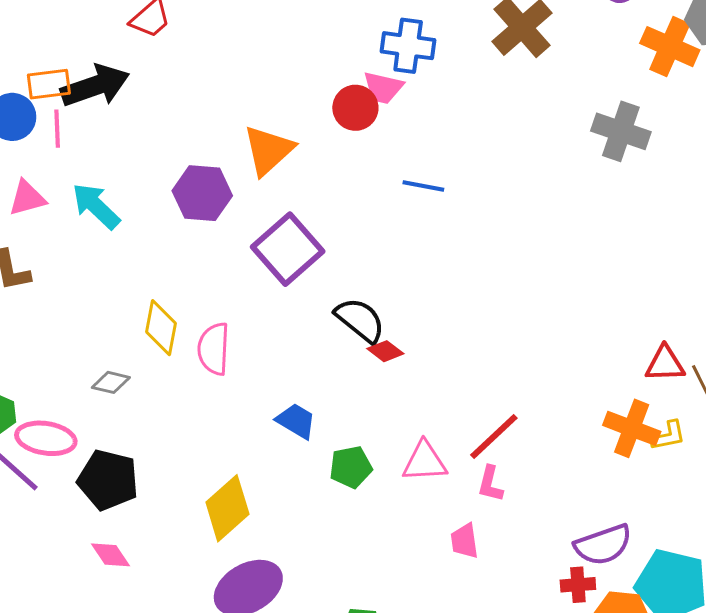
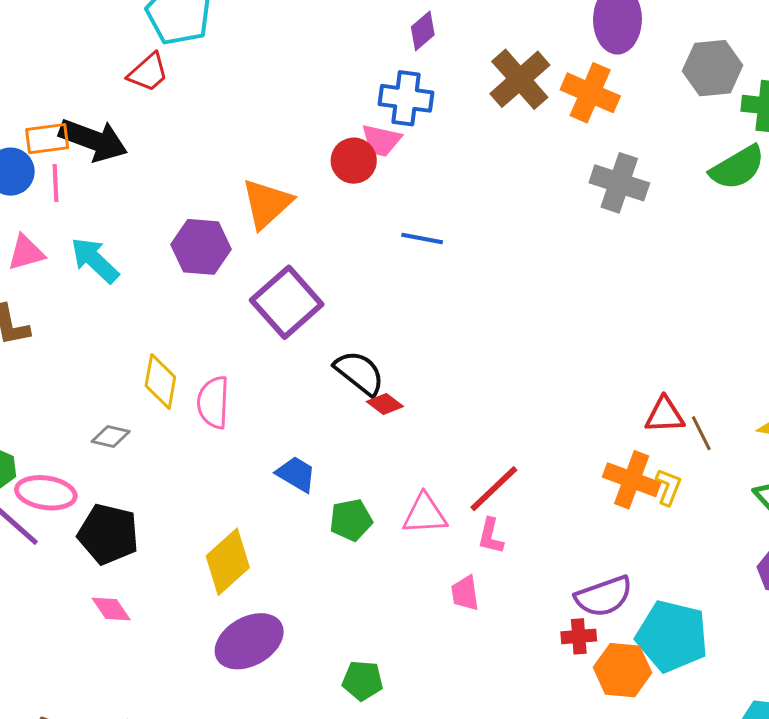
orange cross: (670, 47) -> (590, 93), moved
black arrow: (95, 86) -> (93, 140), turned 40
yellow L-shape: (668, 436) -> (668, 487), turned -57

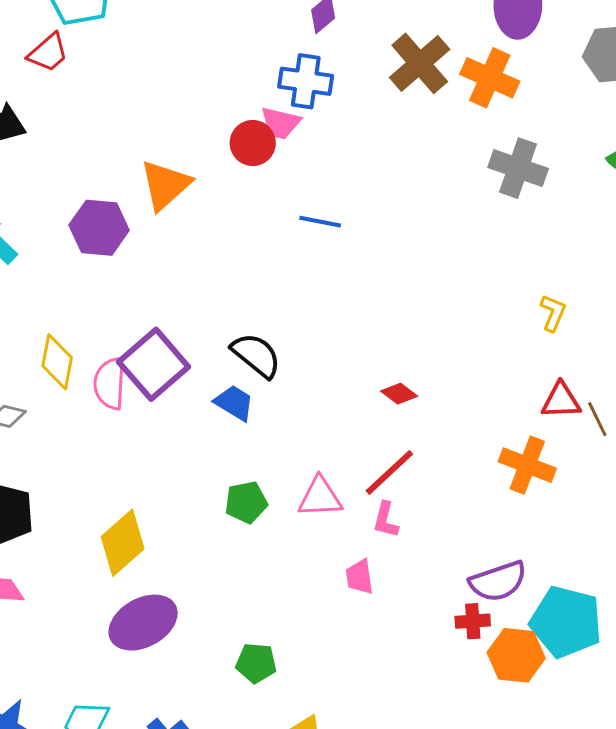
purple square: (287, 302) -> (154, 364), moved
red diamond: (385, 404) -> (399, 394), moved
blue trapezoid: (296, 474) -> (234, 403), moved
yellow L-shape: (668, 487) -> (553, 313), moved

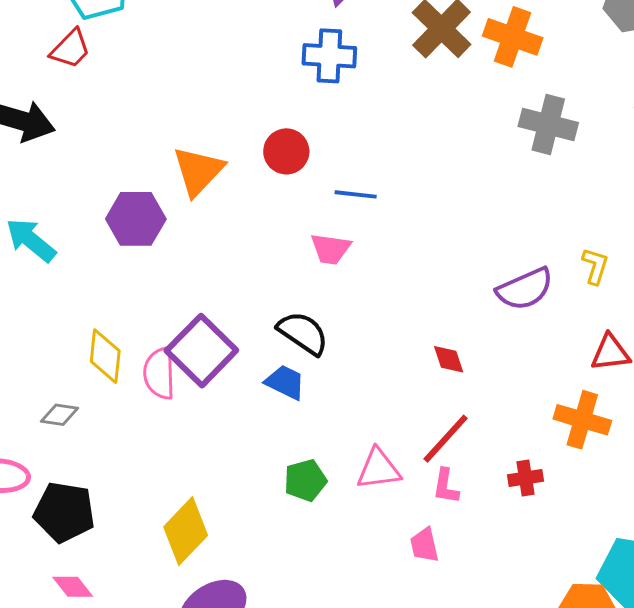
pink trapezoid: (280, 123) -> (331, 249), moved
red circle: (253, 143) -> (286, 151), moved
red diamond: (399, 394) -> (449, 359), turned 39
purple semicircle: (498, 581) -> (525, 289), moved
red cross: (473, 621) -> (525, 478), moved

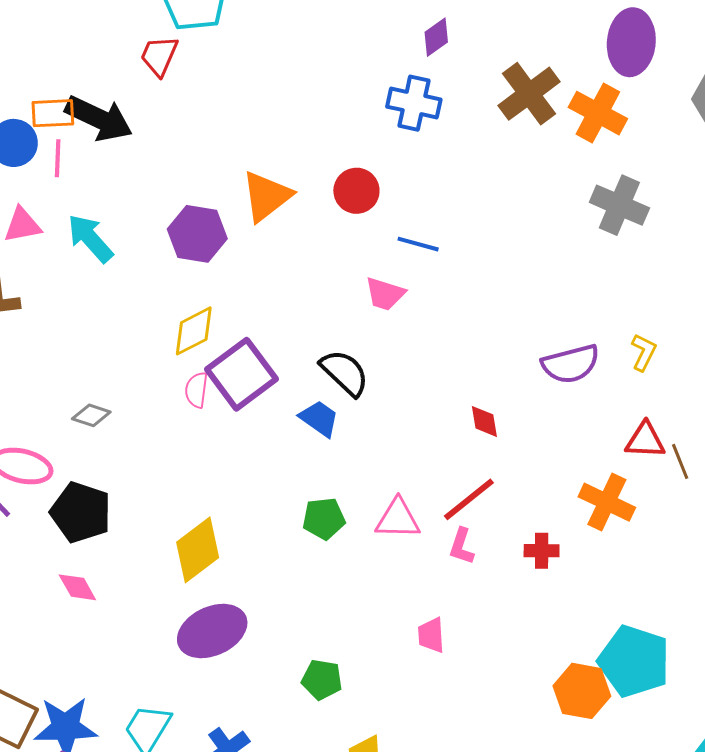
red trapezoid: (70, 49) -> (159, 56), turned 150
yellow diamond: (105, 356) -> (194, 331), moved, turned 48
pink semicircle: (159, 373) -> (196, 390), size x0.7
pink trapezoid: (424, 545) -> (431, 635), moved

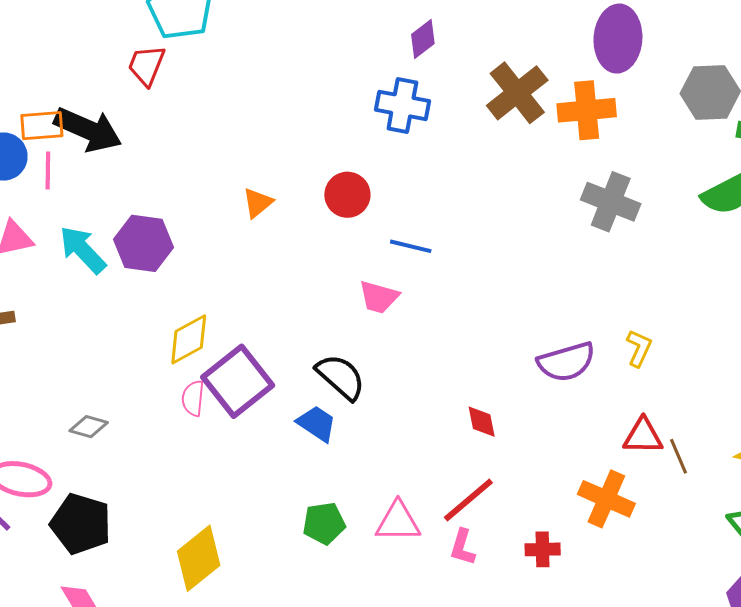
orange cross: (598, 113) -> (587, 110), turned -32
orange triangle: (266, 196) -> (258, 203), size x0.6
purple hexagon: (197, 234) -> (144, 243), moved

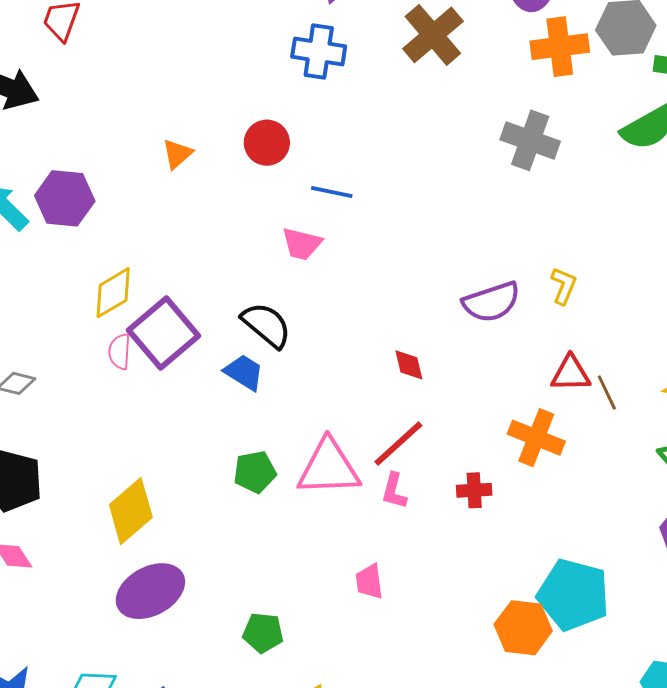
orange cross: (587, 110) -> (560, 47), moved
pink triangle: (398, 522) -> (329, 468), size x1.4

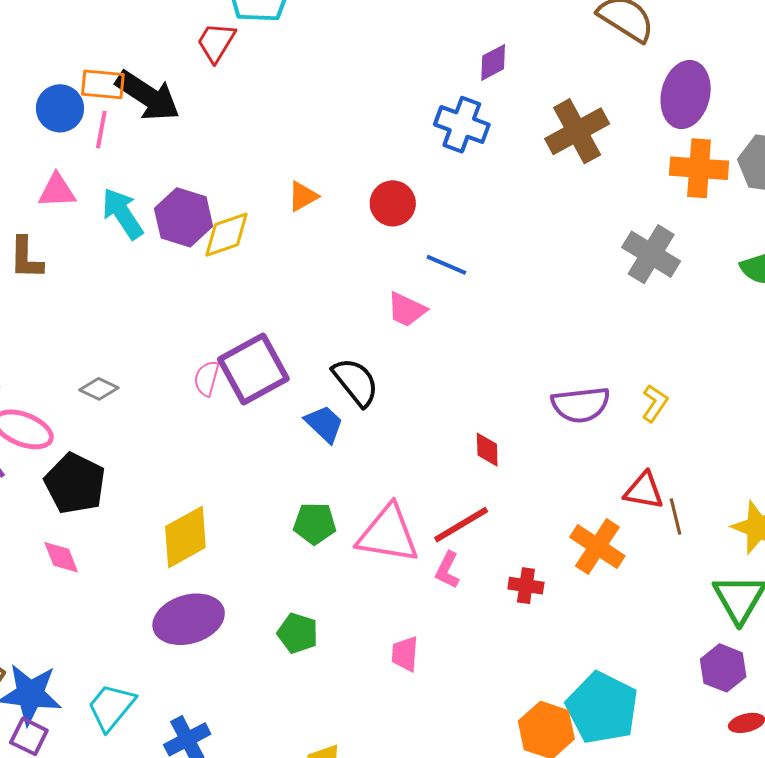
yellow diamond: (113, 293) -> (226, 235), moved
green pentagon: (263, 633) -> (298, 633), moved

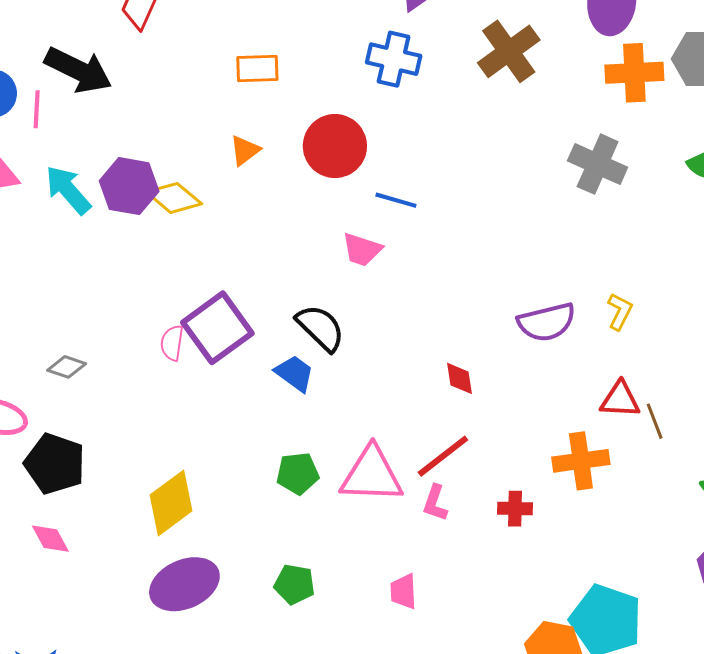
orange rectangle: (103, 84) -> (257, 69), moved
red circle: (393, 203) -> (335, 146), size x1.4
yellow diamond: (226, 235) -> (174, 198), turned 66
orange cross: (597, 547) -> (581, 461), turned -34

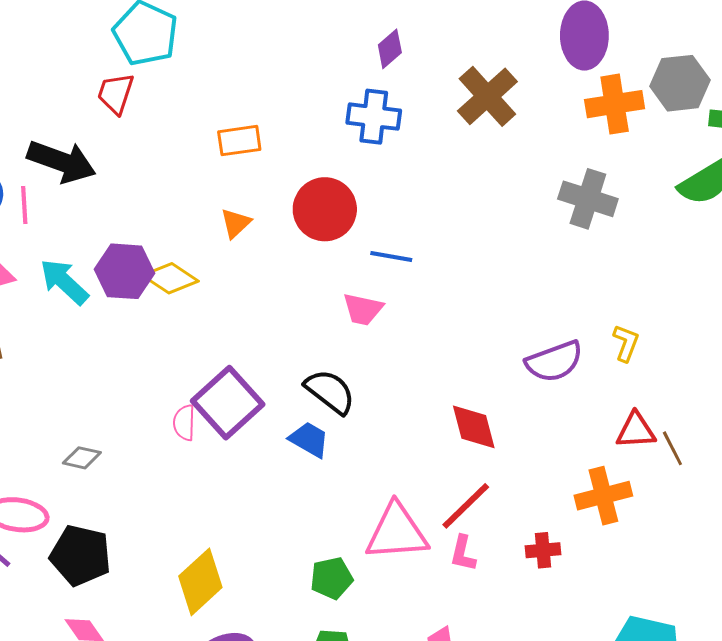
red diamond: (459, 378) -> (474, 427), size x1.5
green pentagon: (298, 473) -> (332, 578), moved

